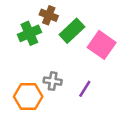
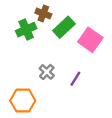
gray cross: (53, 81) -> (47, 72), turned 35
orange hexagon: (28, 97) -> (23, 101), moved

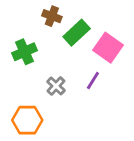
green cross: (26, 30) -> (24, 52), moved
purple line: (75, 79) -> (93, 80), moved

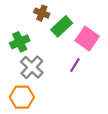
gray cross: (56, 86) -> (32, 67), moved, size x1.5

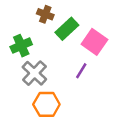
orange hexagon: (22, 97) -> (46, 104), moved

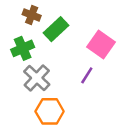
brown cross: (45, 14) -> (32, 15), moved
green rectangle: (67, 29) -> (56, 29), moved

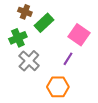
orange hexagon: (50, 111) -> (58, 87), moved

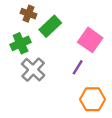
orange hexagon: (58, 87) -> (93, 99), moved

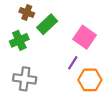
gray cross: (33, 70) -> (25, 79), moved, turned -35
orange hexagon: (93, 99) -> (90, 80), moved

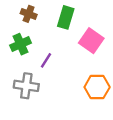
green rectangle: (47, 24) -> (66, 17), moved, turned -30
purple line: (73, 63) -> (46, 60), moved

